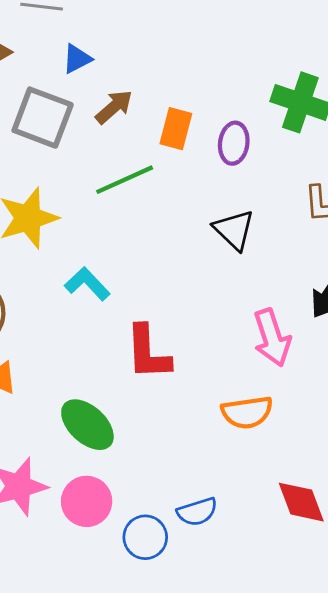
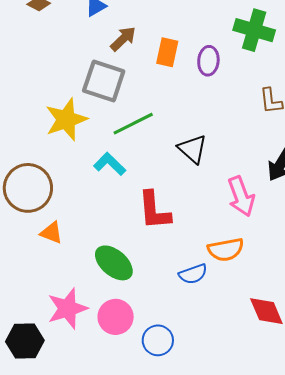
gray square: (43, 118) -> (104, 81), moved
green line: (125, 180) -> (133, 124), moved
black triangle: (234, 230) -> (192, 149), moved
blue semicircle: (197, 512) -> (193, 274), moved

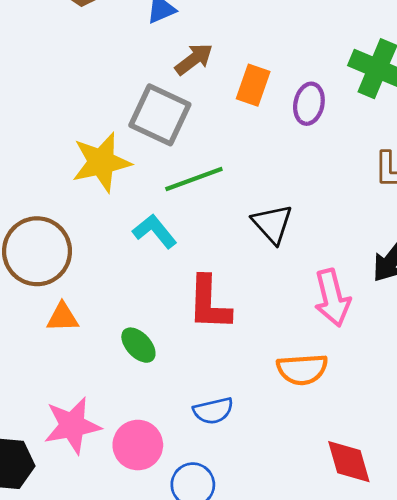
orange triangle: (51, 233) -> (62, 317), turned -30
green ellipse: (114, 263) -> (138, 345), moved, size x0.7
blue semicircle: (193, 274) -> (213, 411), moved

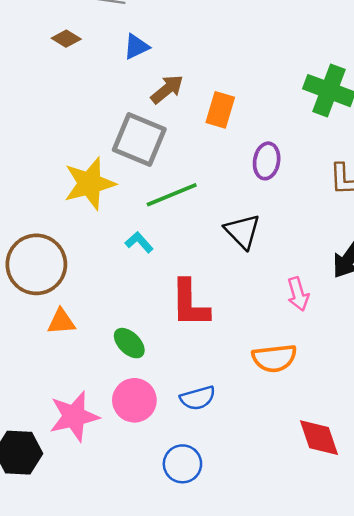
purple ellipse: (309, 104) -> (267, 161), moved
cyan L-shape: (155, 231) -> (139, 242), size x0.7
pink arrow: (332, 298) -> (298, 294), size x0.7
pink circle: (138, 445) -> (134, 400), moved

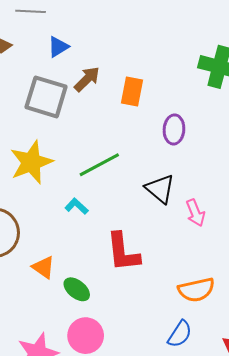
gray square: (139, 140) -> (46, 97), moved
pink arrow: (298, 294) -> (195, 213), moved
orange triangle: (61, 322) -> (43, 267), moved, turned 45
blue semicircle: (198, 398) -> (180, 334), moved, turned -36

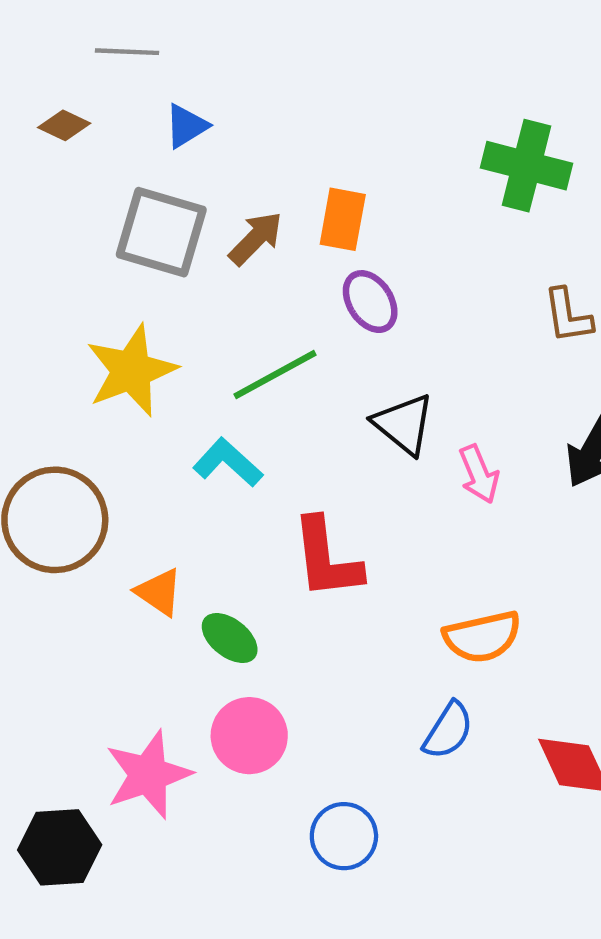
brown arrow: (87, 79) -> (256, 238), moved
purple ellipse: (174, 129) -> (370, 302), moved, turned -36
cyan L-shape: (77, 206) -> (228, 462), size x1.4

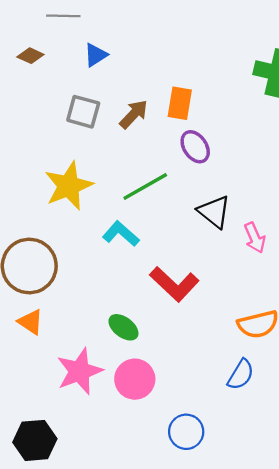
gray square: (161, 232) -> (83, 112), size x0.7
red L-shape: (327, 558) -> (174, 284), turned -39
orange triangle: (159, 592) -> (31, 322), moved
pink star: (148, 775) -> (79, 371), moved

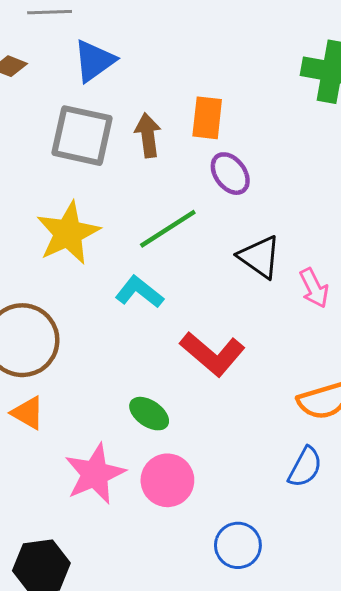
blue triangle: (96, 55) -> (94, 61), size x1.4
gray square: (83, 112) -> (82, 136), size x1.4
brown arrow: (134, 114) -> (148, 135), turned -48

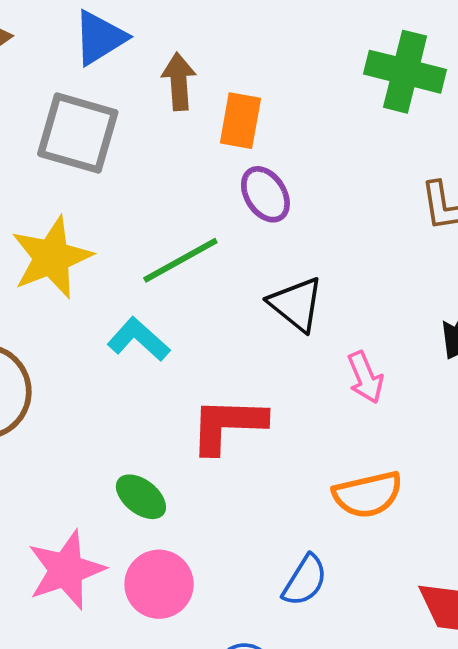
brown arrow: (148, 135) -> (179, 82), moved
pink arrow: (314, 288) -> (365, 377), moved
red L-shape: (212, 354) -> (228, 425), turned 138
blue semicircle: (305, 467) -> (305, 580), moved

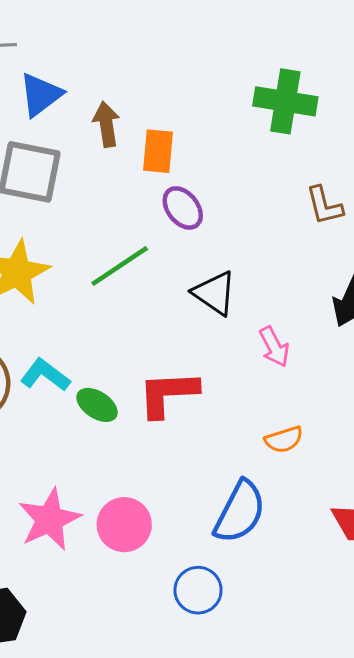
cyan L-shape: (138, 339) -> (45, 375), moved
orange semicircle: (368, 494) -> (284, 439), size x0.7
green ellipse: (141, 497) -> (97, 405), moved
blue semicircle: (305, 580) -> (240, 512), size x1.5

